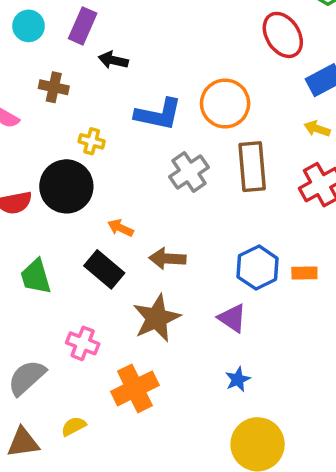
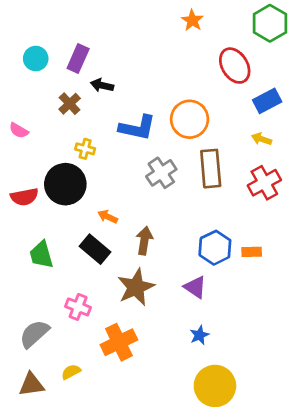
brown cross: (54, 87) -> (70, 104), moved, turned 35
brown arrow: (167, 259) -> (144, 241), turned 96

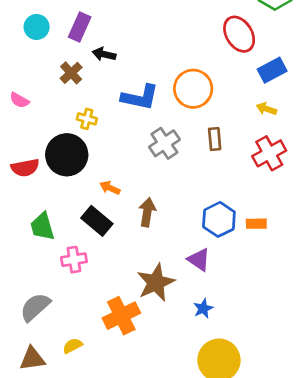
brown rectangle: (211, 169) -> (215, 139), size x0.6
brown star: (136, 287) -> (156, 283), moved
pink cross: (78, 307) -> (74, 260), moved, turned -30

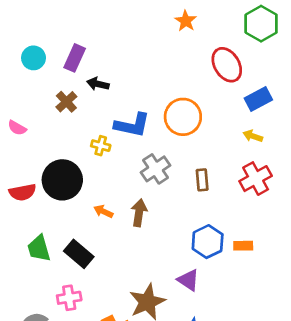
yellow cross: (87, 119) -> (101, 146), moved
brown rectangle: (215, 139) -> (202, 180), moved
brown arrow: (147, 212) -> (139, 213), moved
black rectangle: (97, 221) -> (79, 254), moved
pink cross: (74, 260) -> (69, 298), moved

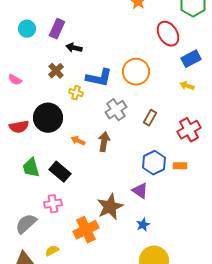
brown cross: (66, 102) -> (56, 71), moved
red cross: (256, 179) -> (189, 130), moved
brown rectangle: (202, 180) -> (150, 118), turned 35

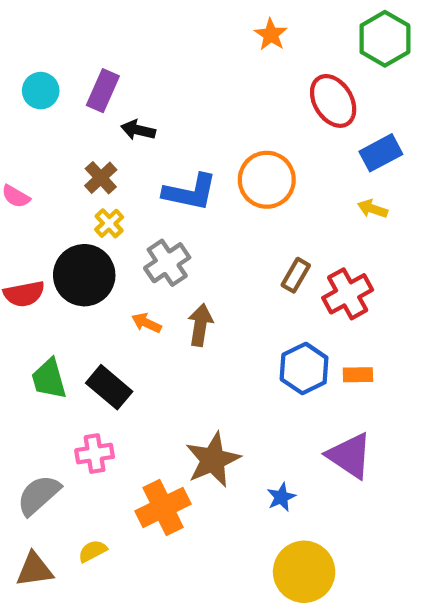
yellow cross: (76, 93) -> (109, 223), moved, turned 32
gray cross: (116, 110) -> (167, 263), moved
red cross: (189, 130) -> (348, 294), moved
purple triangle: (140, 191) -> (350, 456), moved, size x1.4

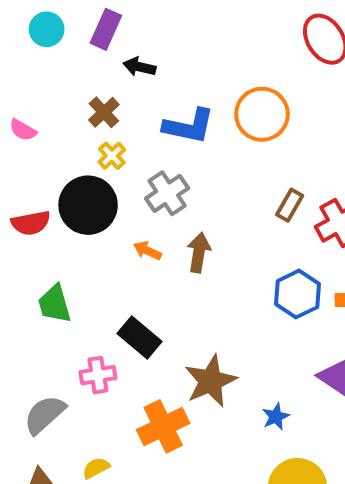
black rectangle: (109, 387) -> (139, 338), moved

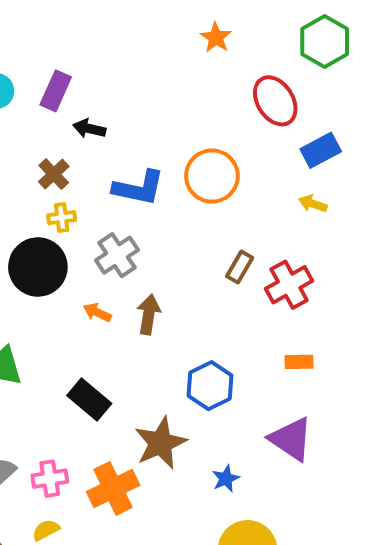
yellow cross: (112, 156) -> (62, 218), turned 36
blue hexagon: (298, 294) -> (210, 386), moved
pink cross: (98, 375) -> (50, 479), moved

